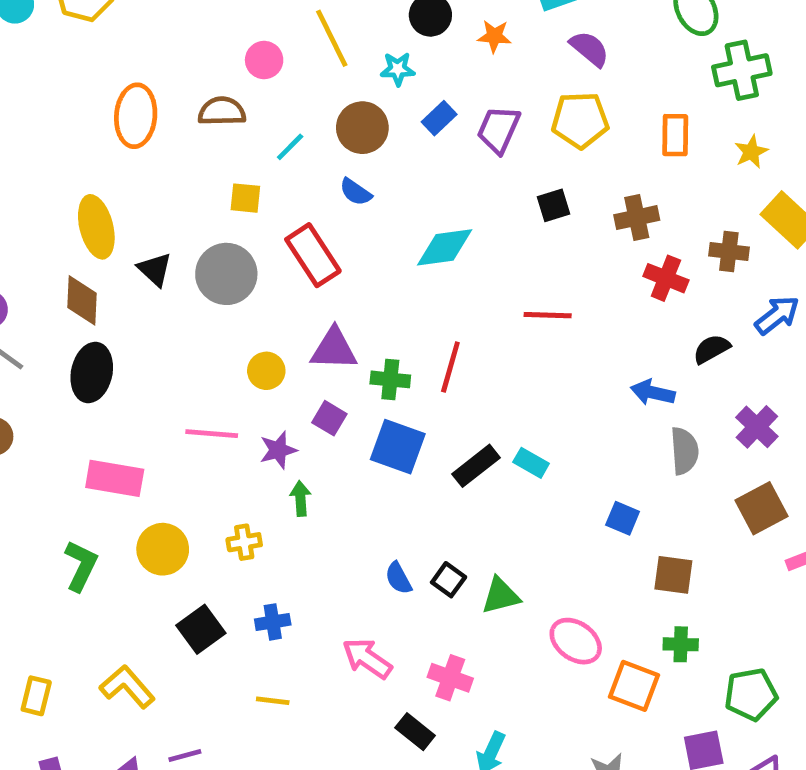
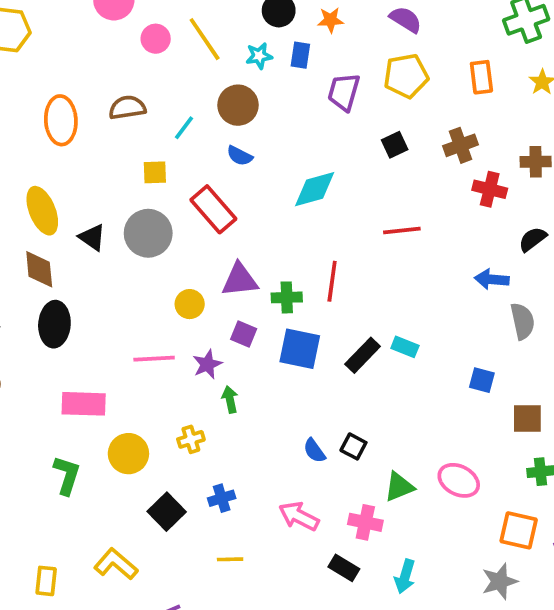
pink circle: (264, 60) -> (156, 39), moved
blue rectangle: (439, 118) -> (300, 55), moved, turned -30
green triangle: (501, 596) -> (399, 487), moved
orange square: (634, 686) -> (519, 530), moved

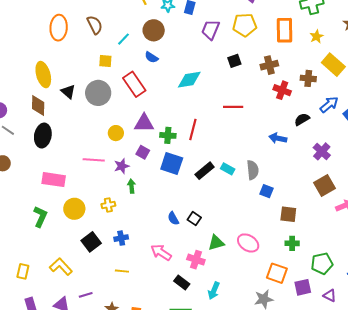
orange rectangle: (481, 77) -> (285, 30), size x1.4
brown semicircle: (127, 108) -> (95, 25), turned 66
gray semicircle: (523, 321) -> (253, 170), moved

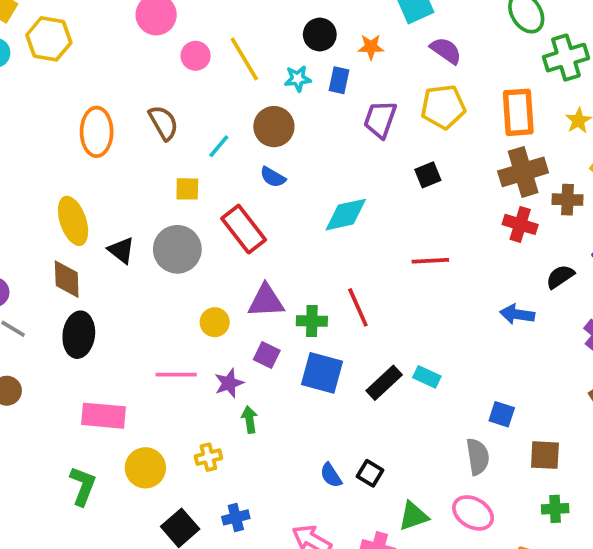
brown cross: (269, 65) -> (523, 172), moved, size x1.4
red line: (193, 130) -> (358, 307), turned -35
gray semicircle: (253, 170) -> (478, 457), moved

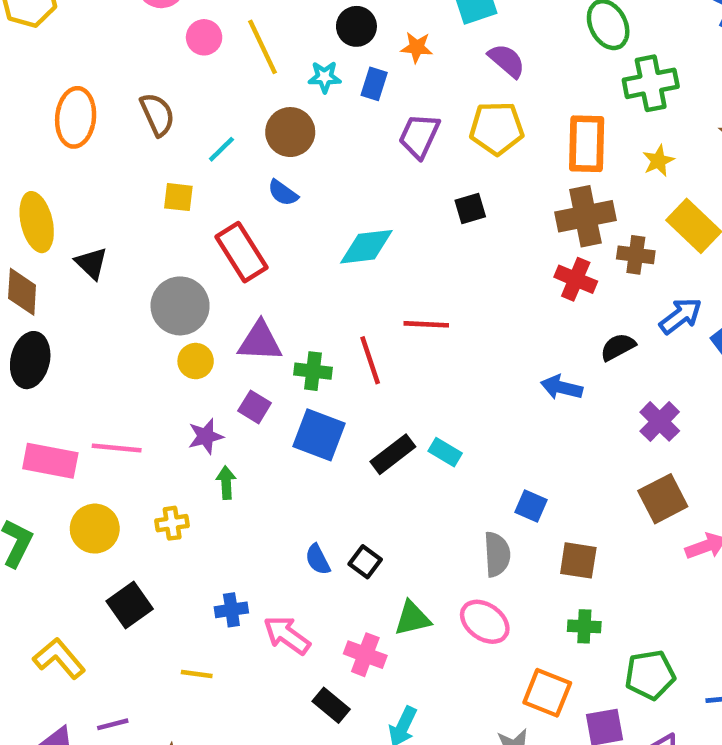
gray circle: (177, 249) -> (180, 306), moved
red line: (430, 261) -> (426, 324), moved
pink line: (176, 375) -> (117, 448), moved
blue cross: (236, 517) -> (231, 610), moved

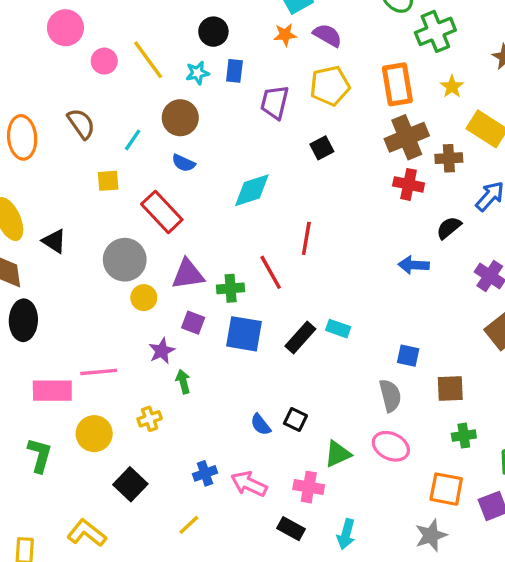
orange star: (417, 47) -> (285, 35), moved
red line: (426, 324) -> (306, 238), turned -72
yellow line: (197, 674) -> (189, 525), turned -40

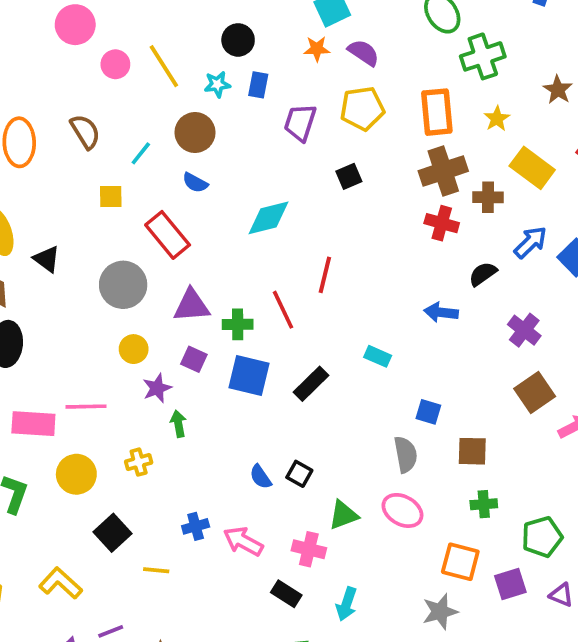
yellow circle: (144, 298) -> (134, 349), moved
cyan rectangle: (338, 329) -> (378, 356), moved
yellow line: (189, 525) -> (156, 570), moved, turned 45

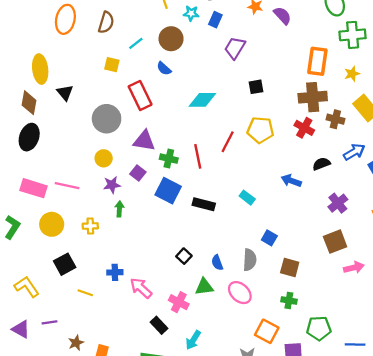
yellow pentagon: (362, 108) -> (260, 130), moved
brown semicircle: (85, 132) -> (106, 22), turned 35
black rectangle: (311, 384) -> (204, 204), turned 45
blue semicircle: (261, 477) -> (217, 263), moved

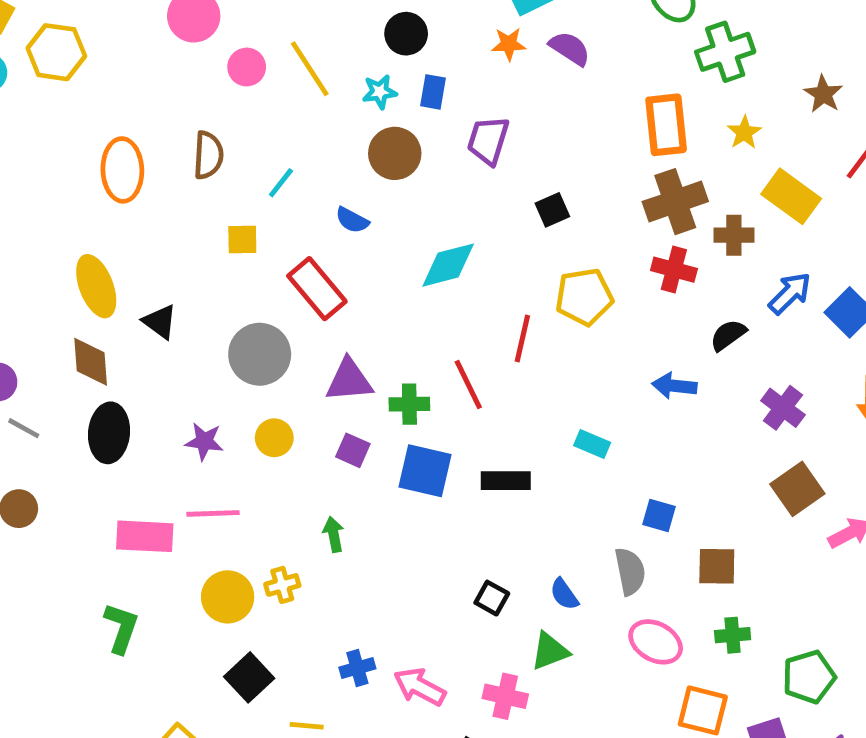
brown circle: (171, 39) -> (395, 153), moved
purple star: (112, 185) -> (204, 441), moved, turned 30
yellow circle: (52, 224) -> (228, 597), moved
pink ellipse: (240, 293) -> (656, 642), moved

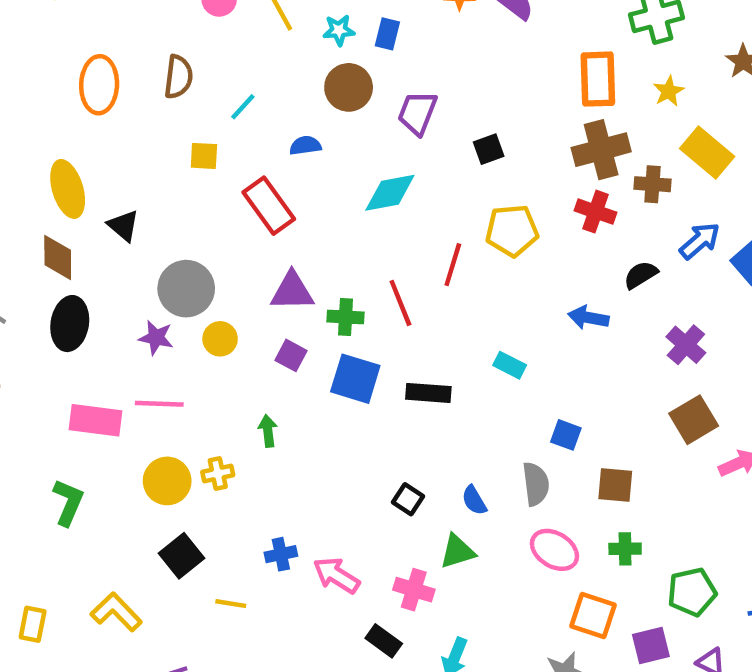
purple trapezoid: (488, 140) -> (417, 113), moved
blue semicircle: (352, 220) -> (305, 145), turned 140
gray circle: (260, 354) -> (186, 289), moved

